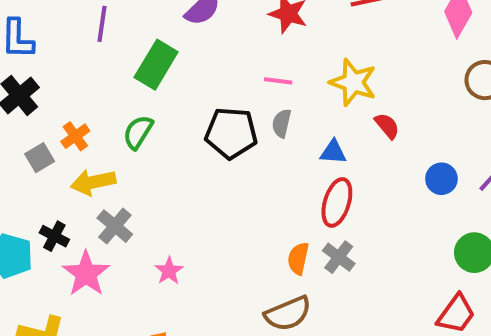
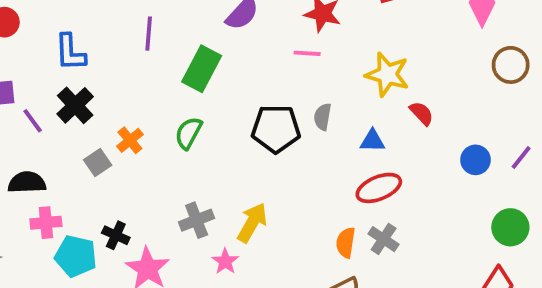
pink line: (278, 81) -> (307, 53), moved
yellow arrow: (93, 182) -> (252, 223), moved, turned 135
red ellipse: (337, 202) -> (379, 188), turned 54
gray cross: (115, 226) -> (197, 220), moved, turned 32

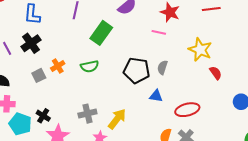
green semicircle: (188, 133) -> (90, 66), turned -138
blue triangle: (373, 141) -> (156, 96), moved

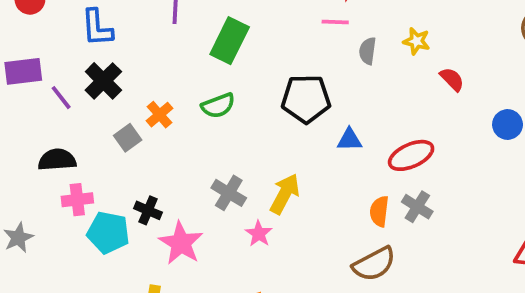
yellow star: (200, 50) -> (416, 41), size x0.6
gray semicircle: (162, 67) -> (368, 51), moved
gray cross: (87, 114) -> (229, 193), turned -36

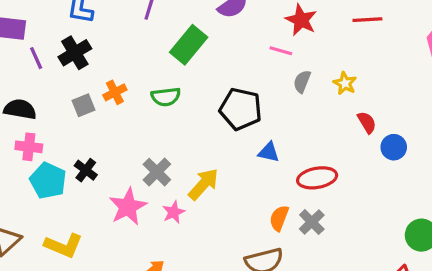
blue circle: (508, 124) -> (394, 147), moved
pink star: (181, 243) -> (128, 207), moved

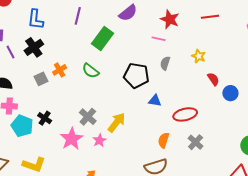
gray semicircle: (302, 81) -> (165, 63), moved
green semicircle: (166, 97) -> (91, 71), turned 48
gray cross: (312, 222) -> (196, 142), moved

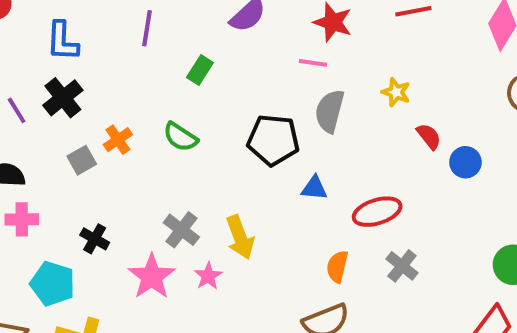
green rectangle: (103, 38) -> (200, 70), size x0.6
gray semicircle: (165, 63) -> (330, 111), size x1.5
yellow arrow: (117, 122) -> (240, 237), turned 125
cyan pentagon: (22, 126) -> (53, 284), moved

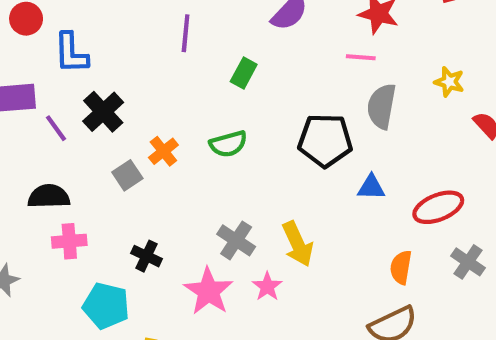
blue L-shape: (62, 41) -> (71, 53), moved
green semicircle: (180, 137) -> (228, 144), turned -45

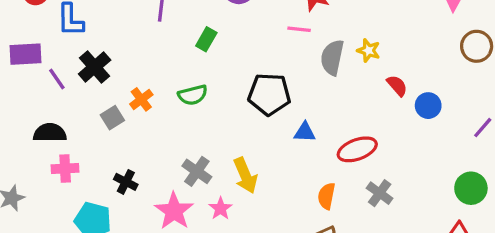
gray semicircle: (382, 106) -> (332, 57), moved

